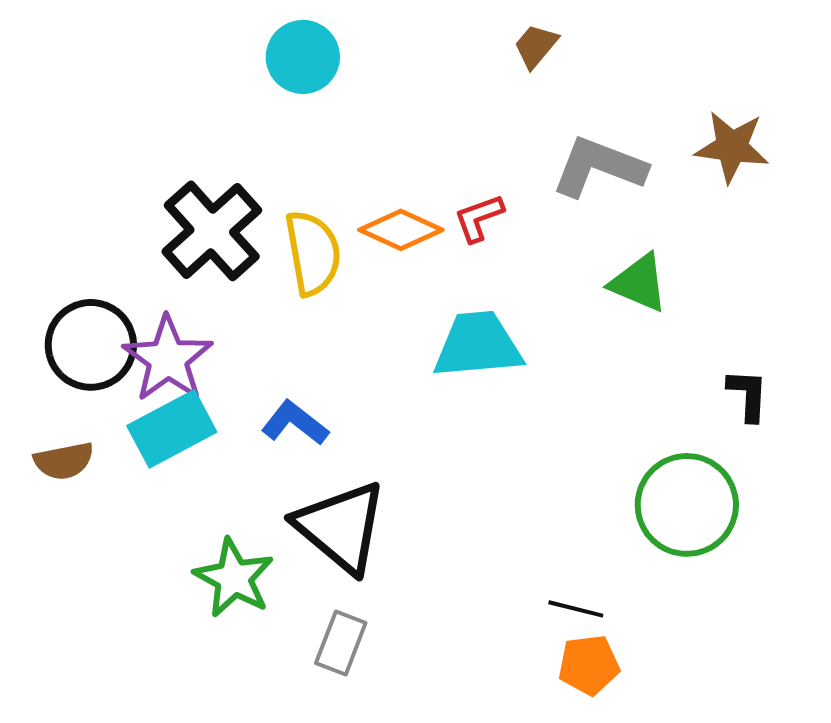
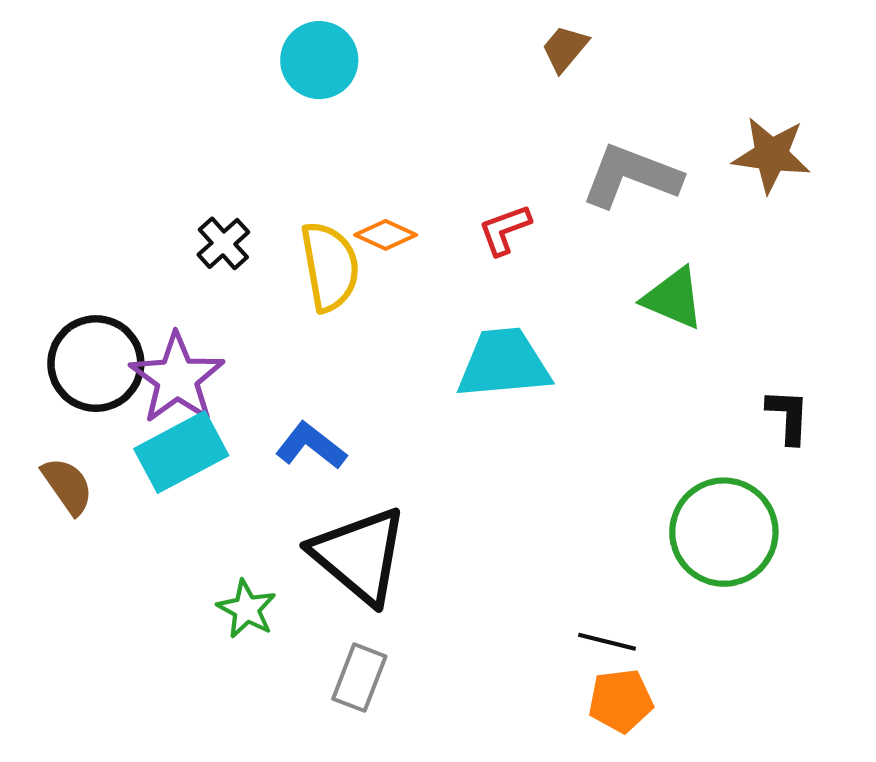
orange diamond: (401, 230) -> (386, 235), moved, size x0.7
black cross: (212, 231) -> (223, 243), size x0.5
brown semicircle: (64, 461) -> (67, 486), turned -114
green star: (234, 578) -> (247, 609), size x0.7

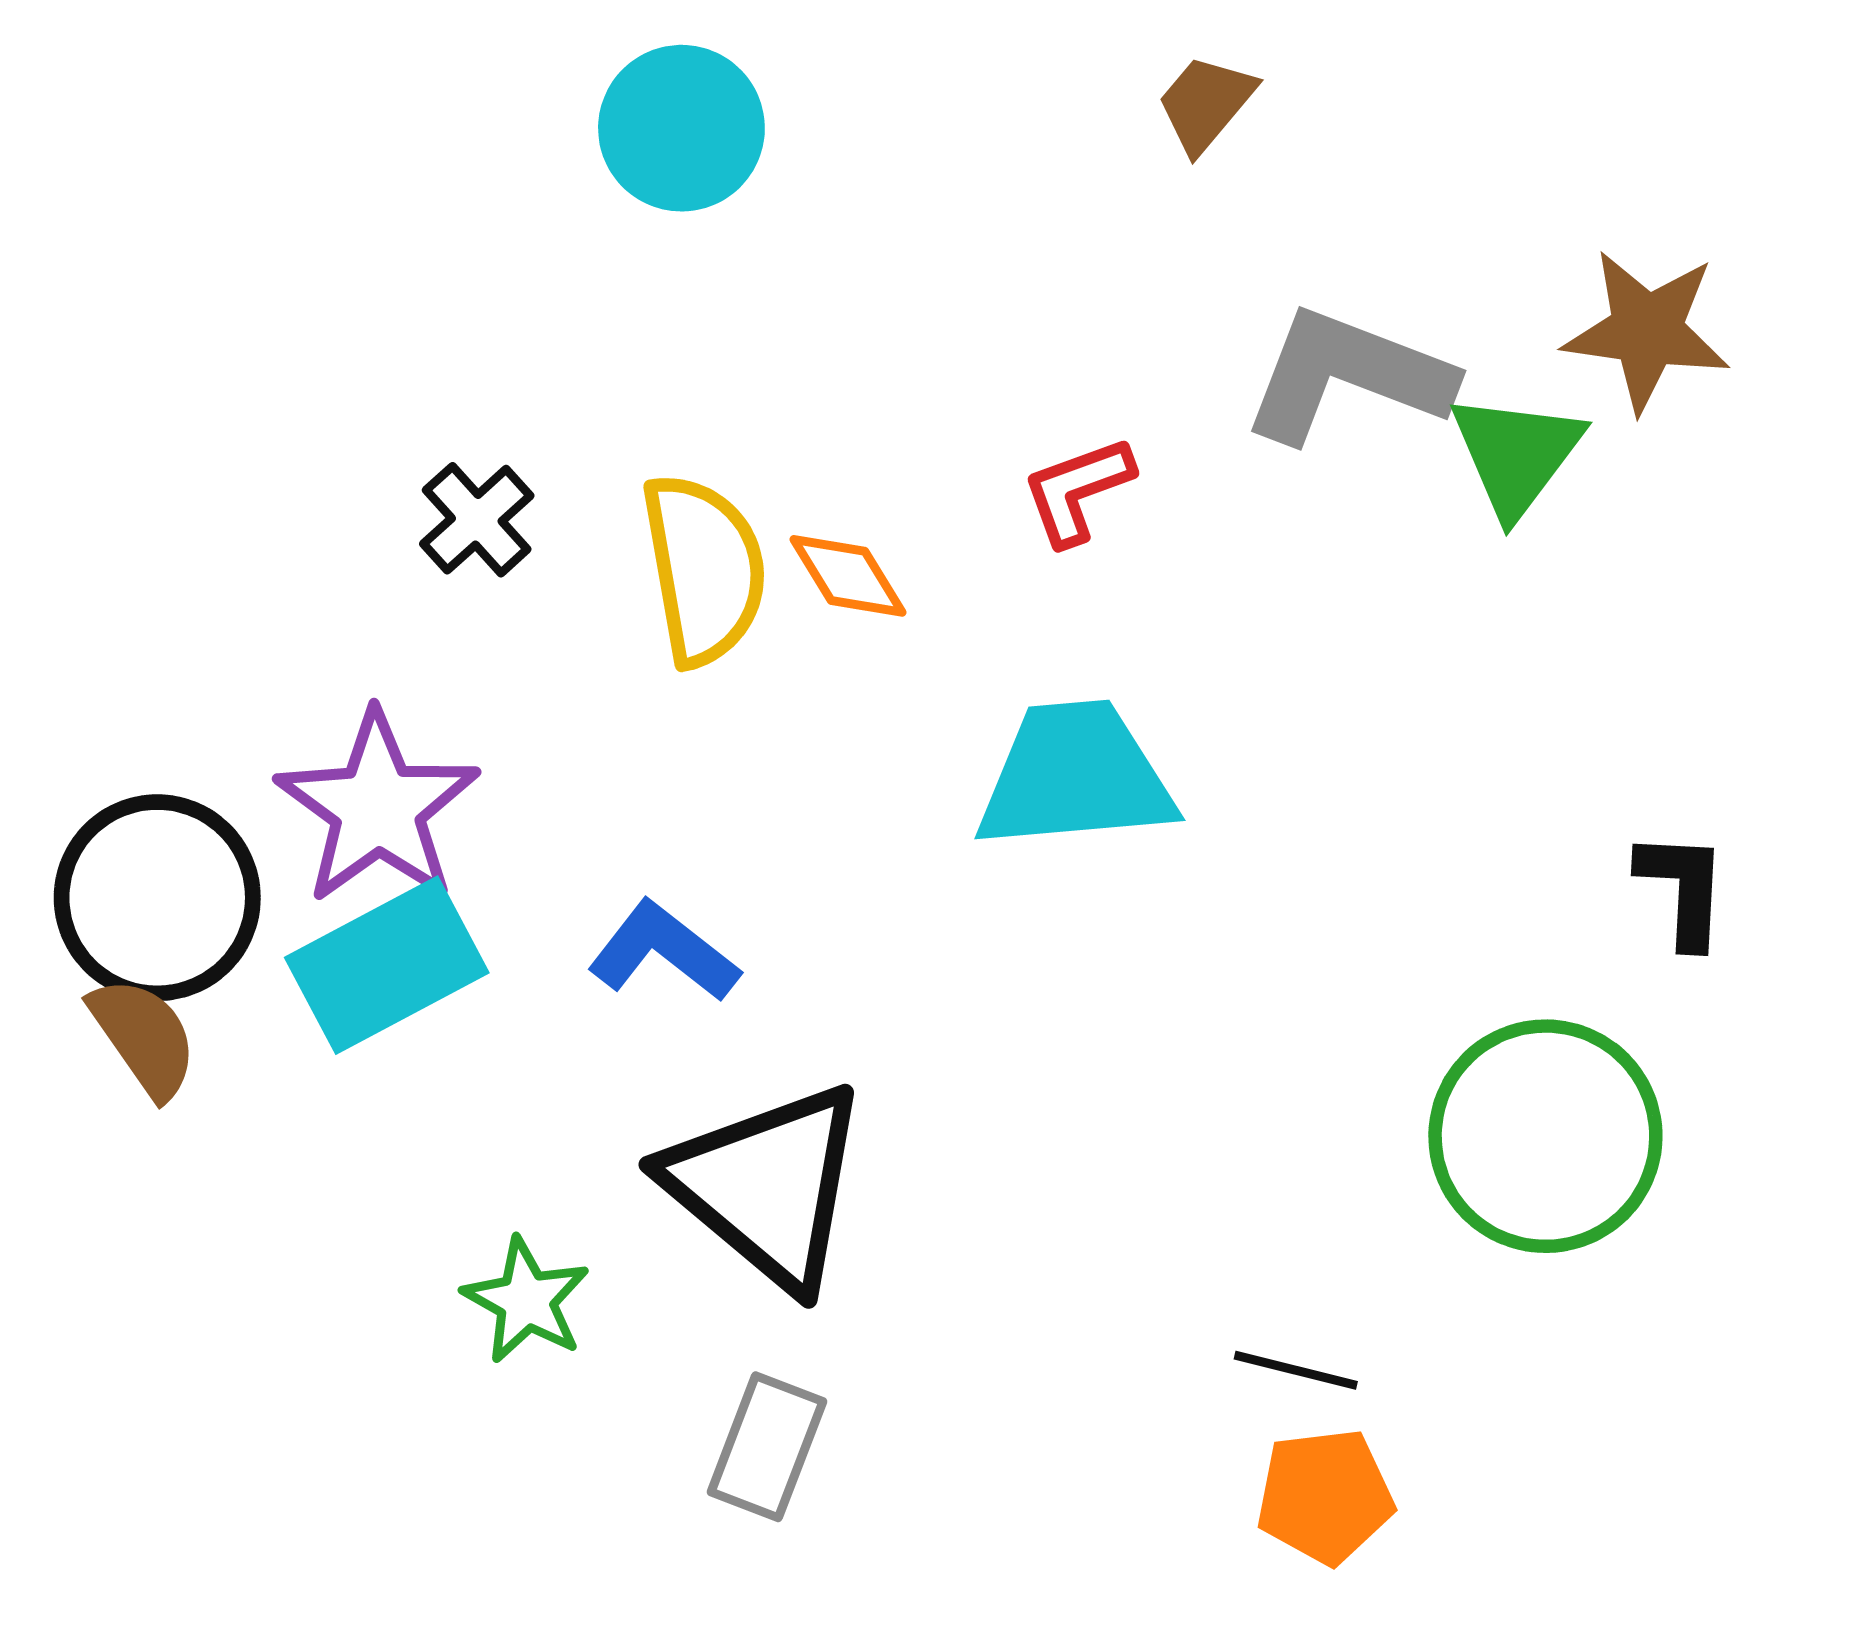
orange diamond: (386, 235) -> (848, 576), moved, turned 34
green triangle: (673, 298) -> (1516, 454), moved, turned 44
black circle: (96, 364) -> (157, 898), moved

